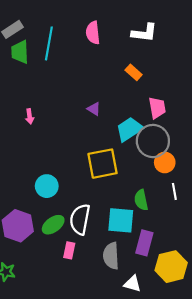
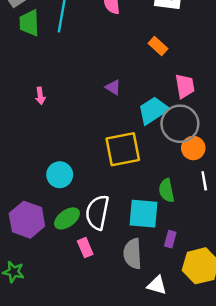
purple rectangle: (144, 243) -> (170, 239), size x0.6
pink rectangle: (69, 250) -> (85, 248), turned -35

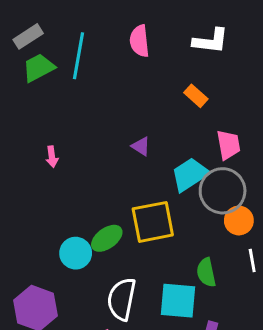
green trapezoid: (29, 23) -> (39, 68), turned 64
green ellipse: (67, 218) -> (107, 238), moved

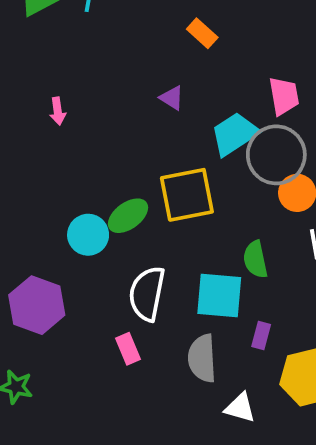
orange rectangle: (196, 96) -> (202, 33), moved

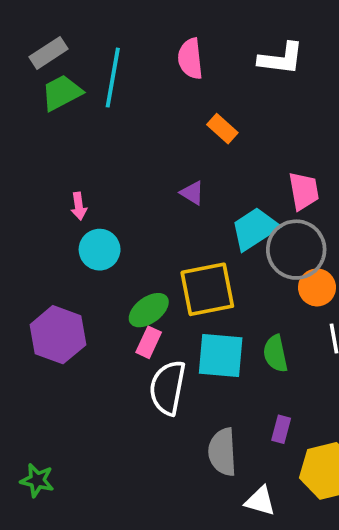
cyan circle: (88, 235) -> (100, 250), moved
cyan square: (219, 296) -> (221, 355), moved
purple hexagon: (37, 305) -> (58, 335), moved
pink rectangle: (128, 349) -> (149, 342), moved, turned 48

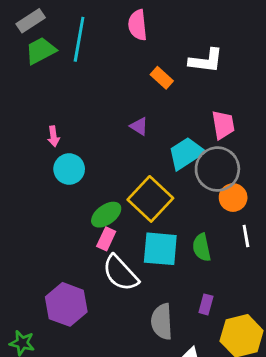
white L-shape: (281, 59) -> (206, 61), moved
yellow square: (207, 289) -> (150, 199), turned -36
purple hexagon: (58, 335) -> (66, 304), moved
white semicircle: (168, 388) -> (120, 273), turned -54

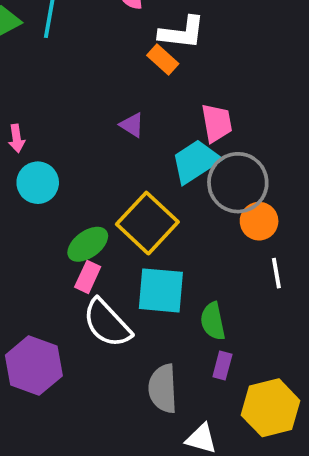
white L-shape: (206, 61) -> (182, 33), moved
pink trapezoid: (223, 125) -> (217, 123), moved
green semicircle: (202, 247) -> (213, 321), moved

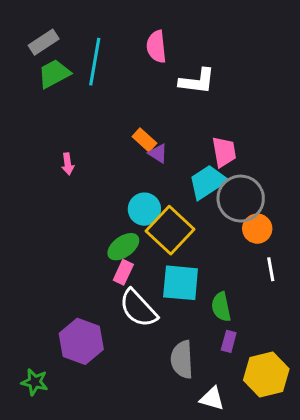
orange rectangle: (163, 59) -> (144, 140), moved
cyan circle: (38, 183) -> (144, 209), moved

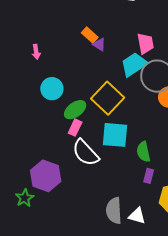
cyan circle: (144, 209) -> (52, 89), moved
gray semicircle: (182, 359) -> (114, 211), moved
green star: (35, 382) -> (25, 198), moved, turned 30

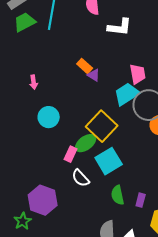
green ellipse: (75, 110) -> (86, 143), moved
cyan square: (115, 135) -> (109, 161), turned -36
green semicircle: (143, 152) -> (118, 195), moved
white semicircle: (86, 153) -> (81, 178), size x0.7

